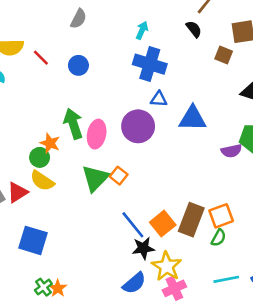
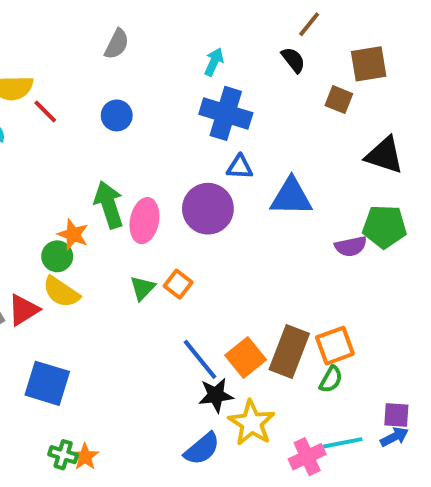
red line: (41, 58) -> (45, 111), moved
green triangle: (95, 178) -> (142, 288), size x0.6
green cross: (43, 287) -> (63, 455), turned -36
pink cross: (174, 288) -> (307, 457), moved

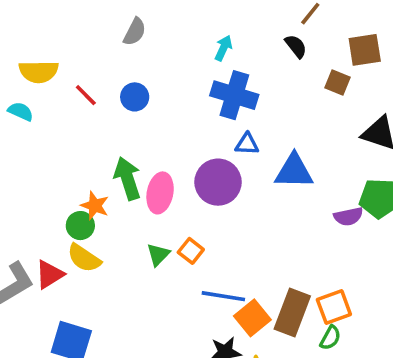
red line: (45, 111) -> (86, 95), moved
blue line: (200, 359) -> (223, 296), moved, turned -42

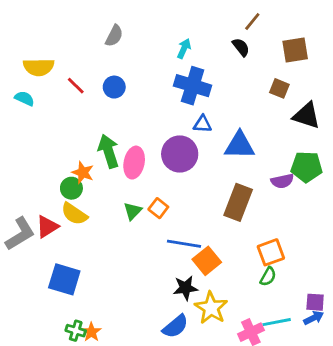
brown square: (338, 82) -> (279, 88), moved
brown rectangle: (292, 312) -> (238, 202), moved

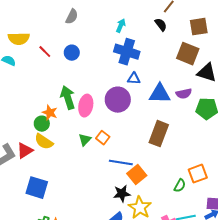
brown square: (279, 88) -> (188, 54), size x1.6
purple semicircle: (282, 181) -> (184, 94), moved
orange square: (271, 252) -> (198, 174), moved

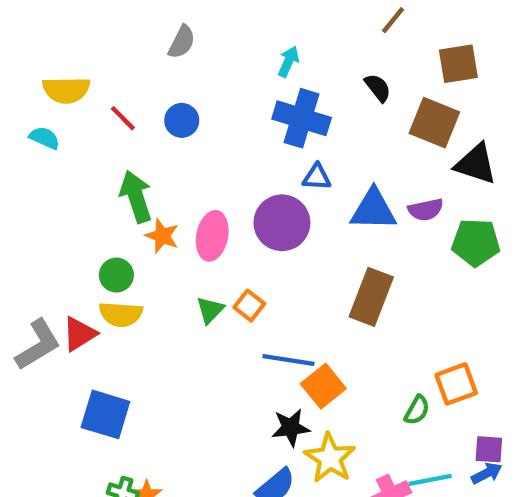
black semicircle: (161, 25) -> (378, 88), moved
green arrow: (68, 98) -> (136, 197), moved
orange star: (50, 113) -> (162, 236), moved
yellow semicircle: (44, 142) -> (121, 314), turned -30

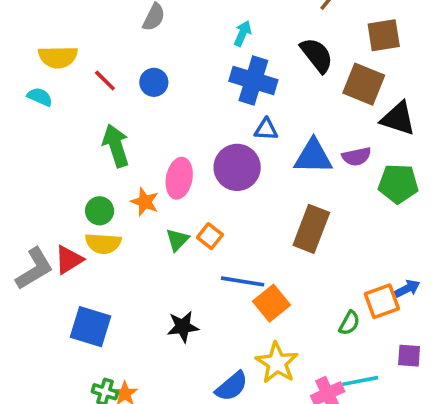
black semicircle: (378, 88) -> (317, 55), size x1.5
orange star: (162, 236) -> (145, 202), moved
black star: (291, 428) -> (183, 327), moved
blue arrow: (487, 473) -> (407, 289), moved

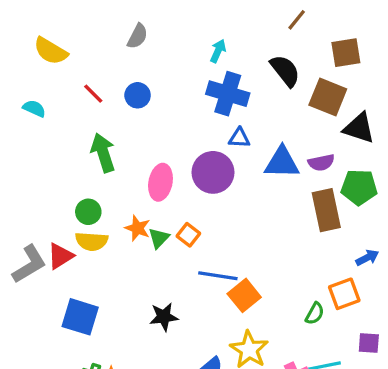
yellow semicircle: (58, 57) -> (51, 51), moved, turned 32
orange star: (145, 202) -> (138, 228), moved
brown rectangle: (311, 229) -> (326, 210), moved, turned -33
blue arrow: (407, 289) -> (367, 258), moved

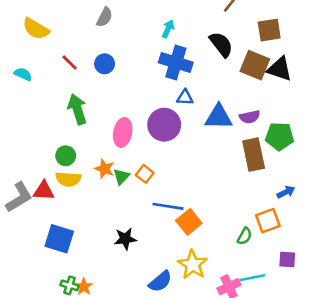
black triangle: (359, 128) -> (279, 69), moved
red triangle: (60, 256) -> (44, 191), turned 35

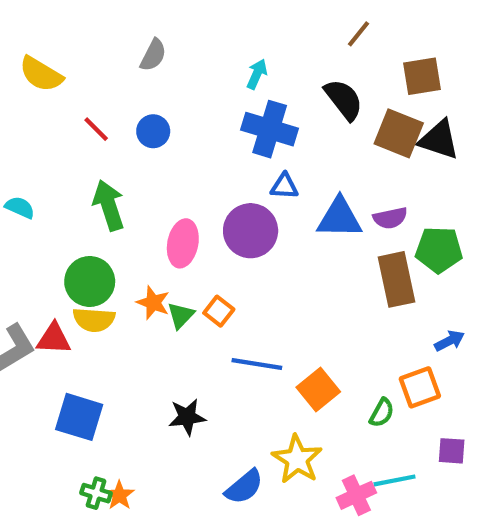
cyan semicircle: (23, 74) -> (20, 207), moved
green circle: (66, 156) -> (90, 281), size x1.5
orange square: (189, 222) -> (318, 389), moved

